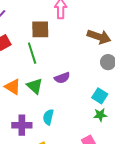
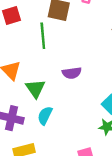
green triangle: (35, 86) -> (35, 89), moved

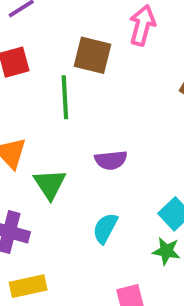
cyan semicircle: (45, 116) -> (105, 228), moved

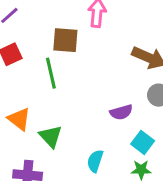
purple semicircle: (111, 160) -> (121, 112), moved

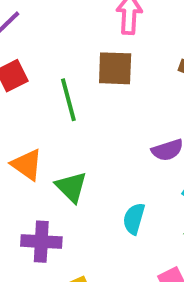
brown square: (65, 40) -> (115, 68), moved

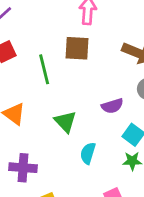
green triangle: (71, 187) -> (65, 122), moved

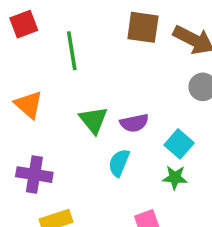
brown square: (77, 48) -> (143, 27), moved
purple semicircle: (112, 106) -> (134, 123), moved

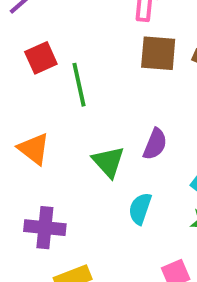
red square: (24, 24) -> (41, 58), moved
purple semicircle: (134, 123) -> (155, 144), moved, turned -52

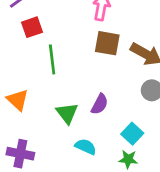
red square: (41, 58) -> (32, 27), moved
cyan semicircle: (140, 209) -> (86, 147), turned 90

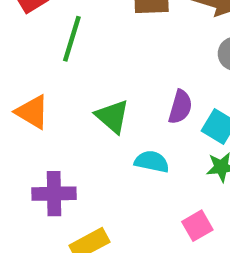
green line: (52, 59) -> (72, 39), turned 36
purple semicircle: (100, 104) -> (180, 107), moved

